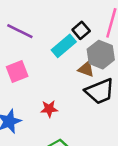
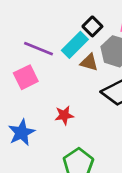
purple line: (20, 31) -> (38, 49), moved
brown triangle: (86, 69) -> (89, 62), moved

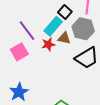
purple line: (38, 49) -> (27, 31), turned 35
red star: (64, 115) -> (48, 44), moved

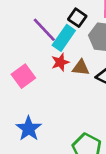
purple line: (27, 31) -> (44, 30), moved
brown triangle: (64, 38) -> (81, 68), moved

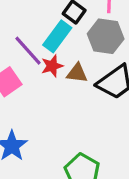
purple line: (44, 30) -> (28, 51), moved

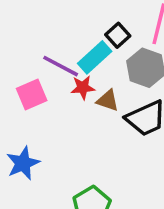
purple line: (28, 51) -> (61, 66), turned -32

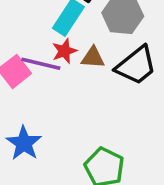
purple line: (61, 66) -> (41, 64), moved

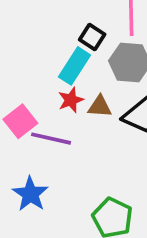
purple line: (41, 64) -> (51, 139), moved

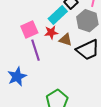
pink square: (20, 121) -> (29, 29), moved
purple line: (51, 139) -> (36, 50), turned 45

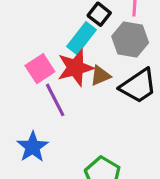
red star: (51, 32) -> (75, 68), size x1.6
brown triangle: (66, 40) -> (100, 76), turned -32

